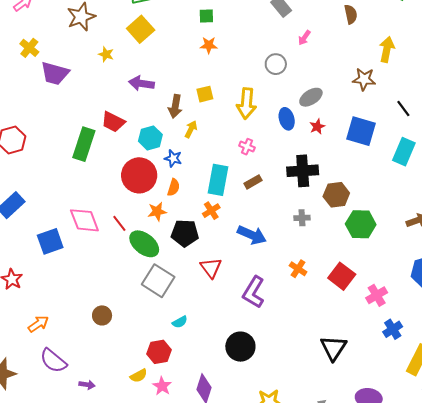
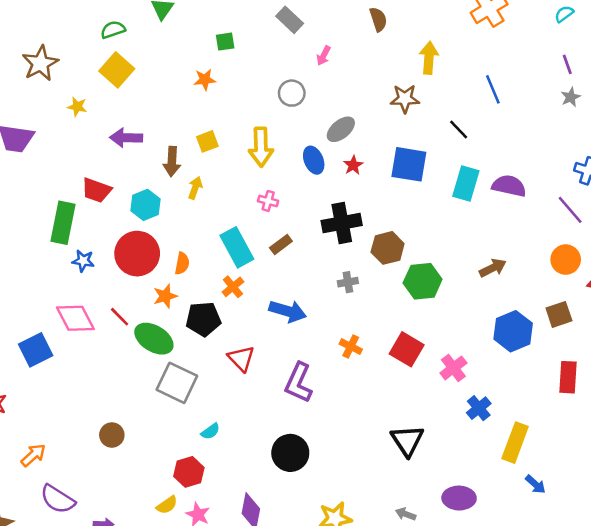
green square: (206, 16) -> (225, 42), moved
blue star: (173, 158) -> (83, 261), moved
cyan rectangle: (218, 180) -> (237, 247), turned -32

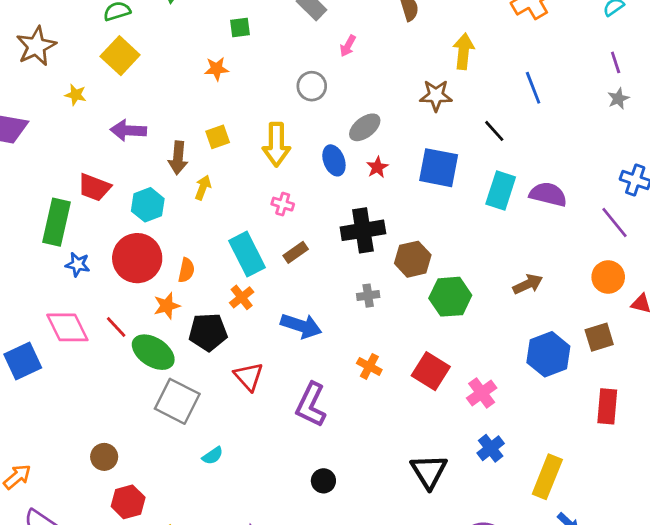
blue cross: (479, 408) -> (491, 448), moved
black circle: (290, 453) -> (323, 481), moved, size x0.6
red hexagon: (189, 472) -> (128, 502), moved

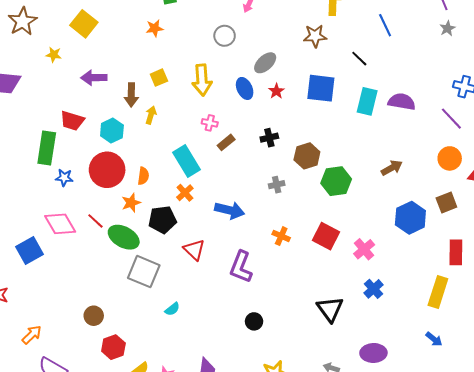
black cross: (363, 230) -> (269, 138), size x0.6
brown rectangle: (296, 252) -> (226, 142), moved
yellow rectangle: (547, 477) -> (438, 292), moved

